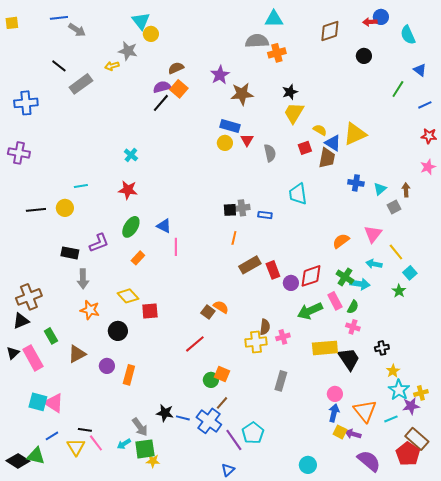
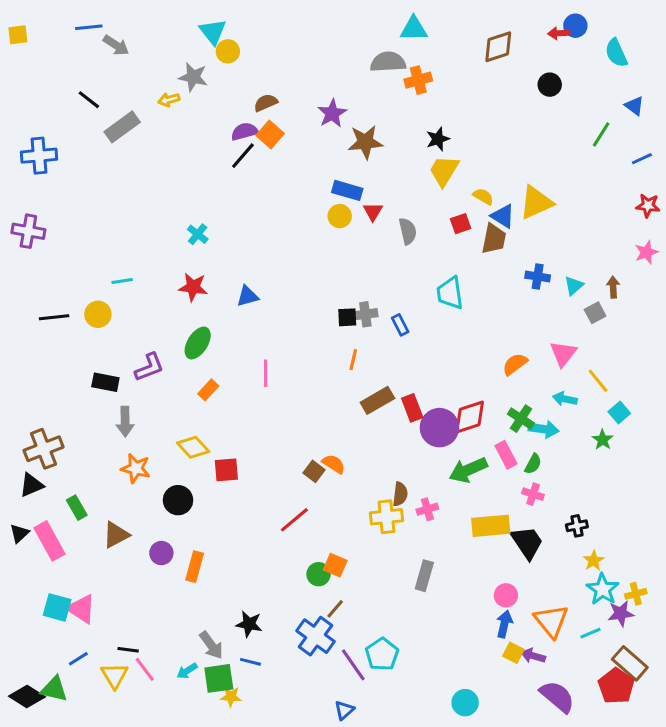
blue rectangle: (265, 215) -> (400, 325), turned 56
blue triangle: (164, 226) -> (248, 296), moved, turned -42
purple circle: (291, 283) -> (439, 428), size x1.6
blue line: (183, 418) -> (251, 662), moved

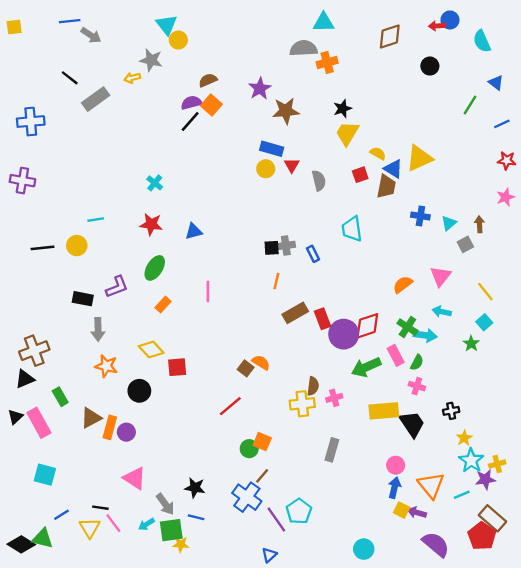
yellow line: (598, 381) -> (485, 292), moved
orange rectangle: (195, 567) -> (110, 427), moved
pink triangle: (81, 609) -> (135, 478), moved

